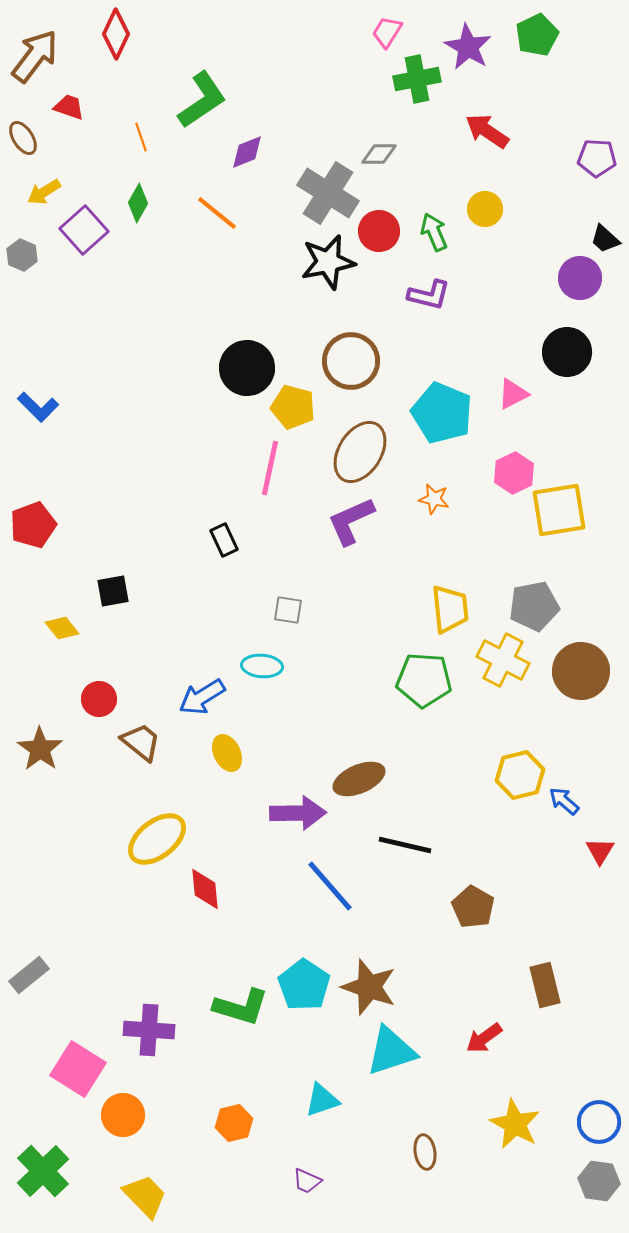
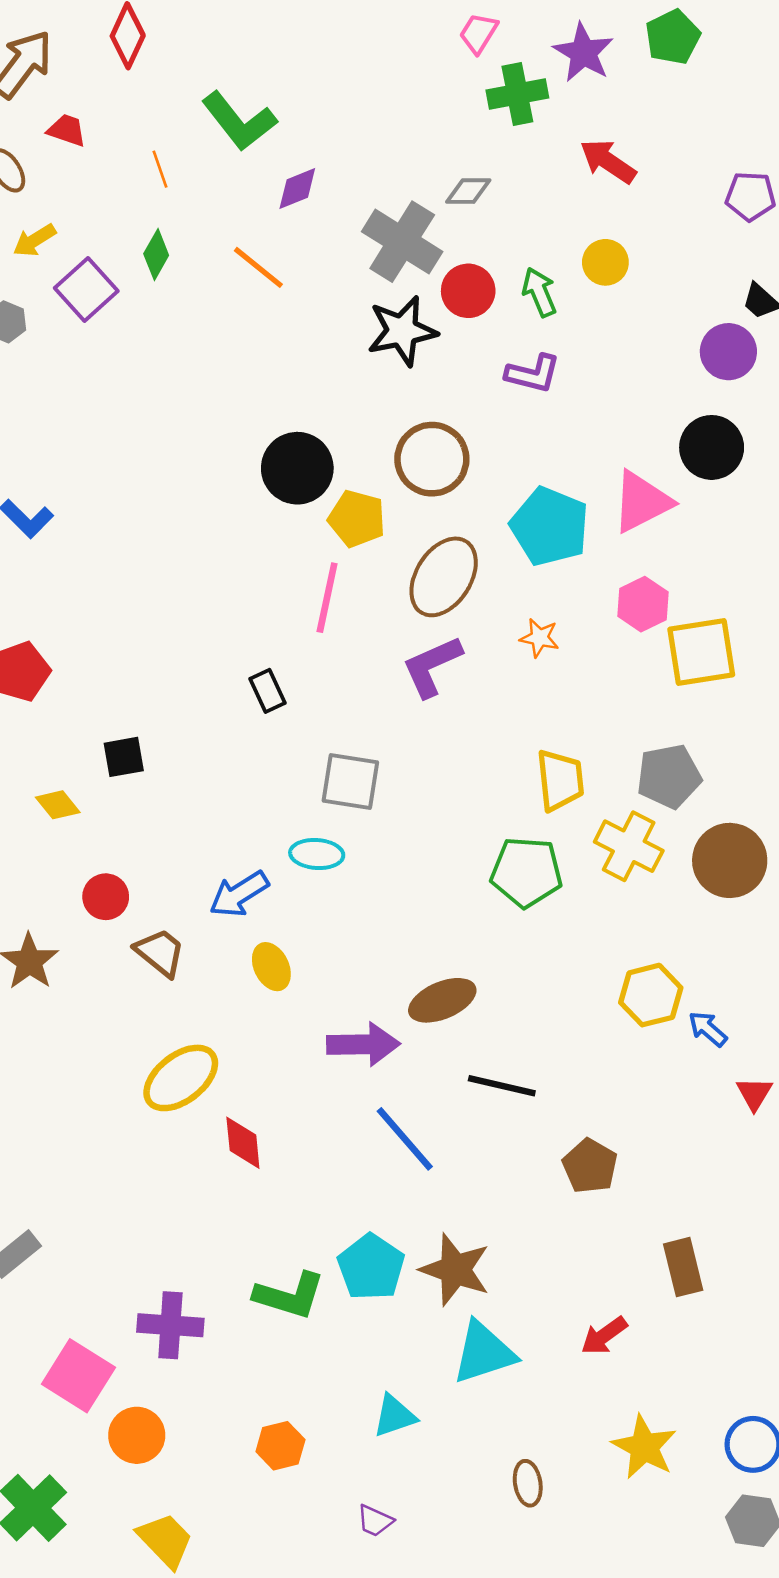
green L-shape: (202, 100) -> (239, 121), turned 86
pink triangle: (513, 394) -> (642, 502), size x1.6
gray square: (288, 610) -> (350, 781), size x1.6

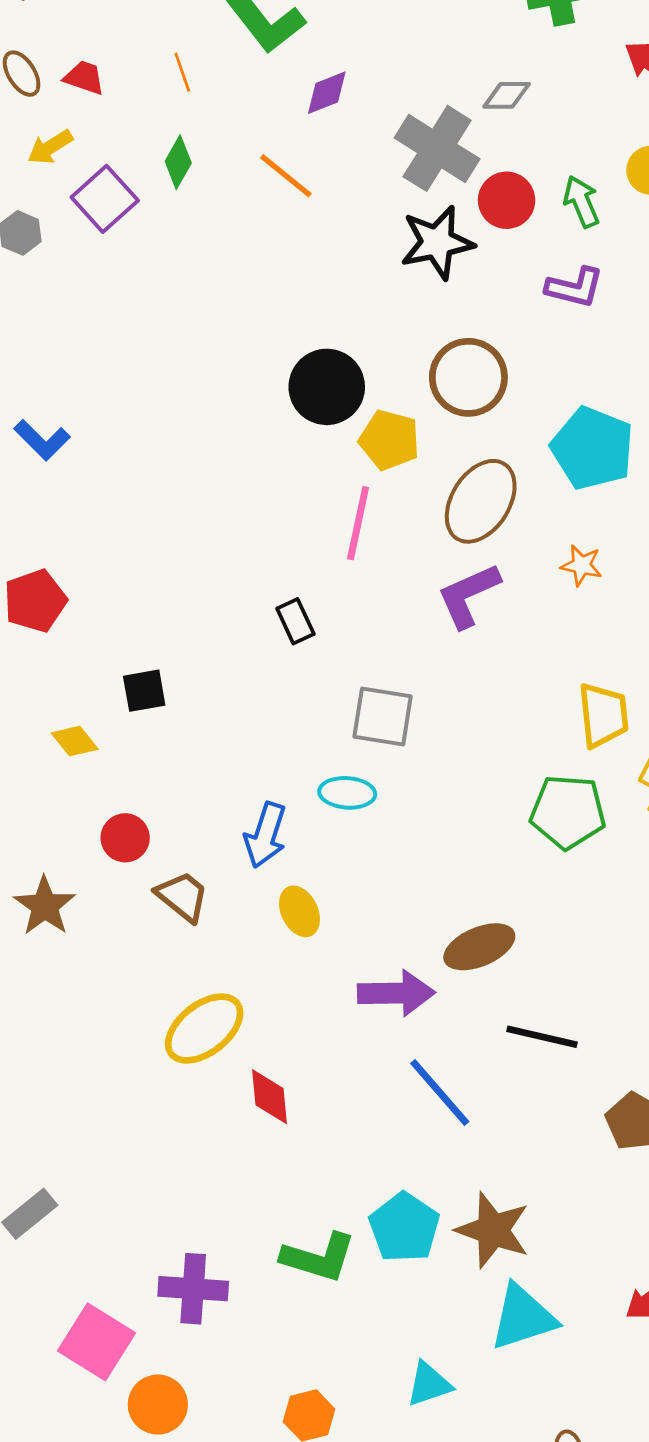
red trapezoid: (67, 130) -> (84, 78), moved
blue arrow: (239, 894) -> (265, 835), turned -40

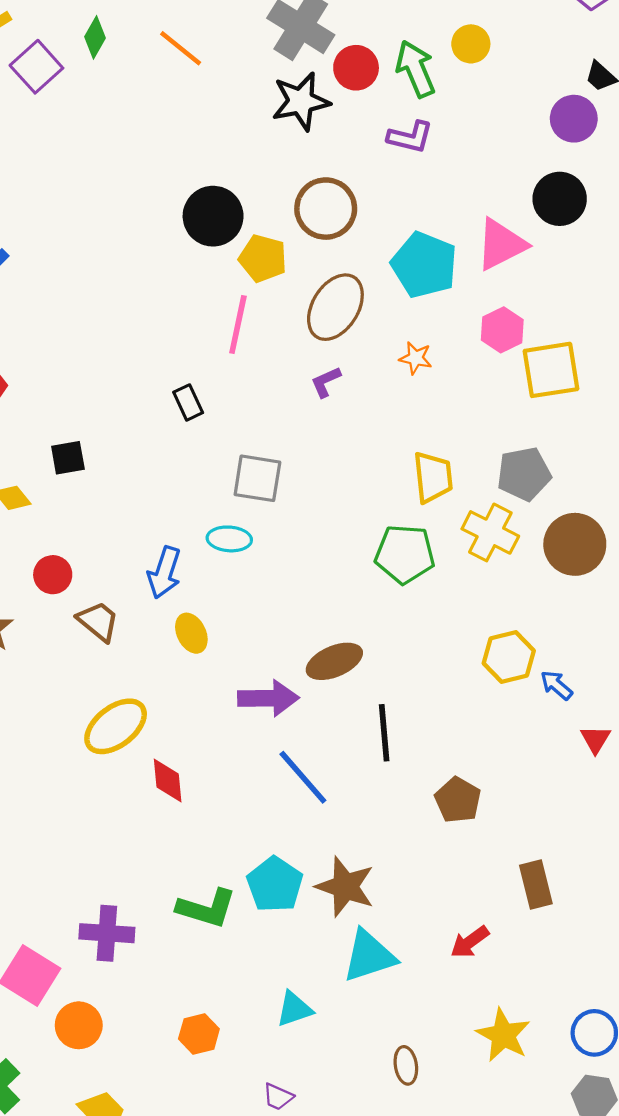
green arrow: (581, 202) -> (416, 69), size x1.4
purple L-shape: (468, 595) -> (326, 382), size x0.6
black line: (542, 1037) -> (384, 733), turned 72

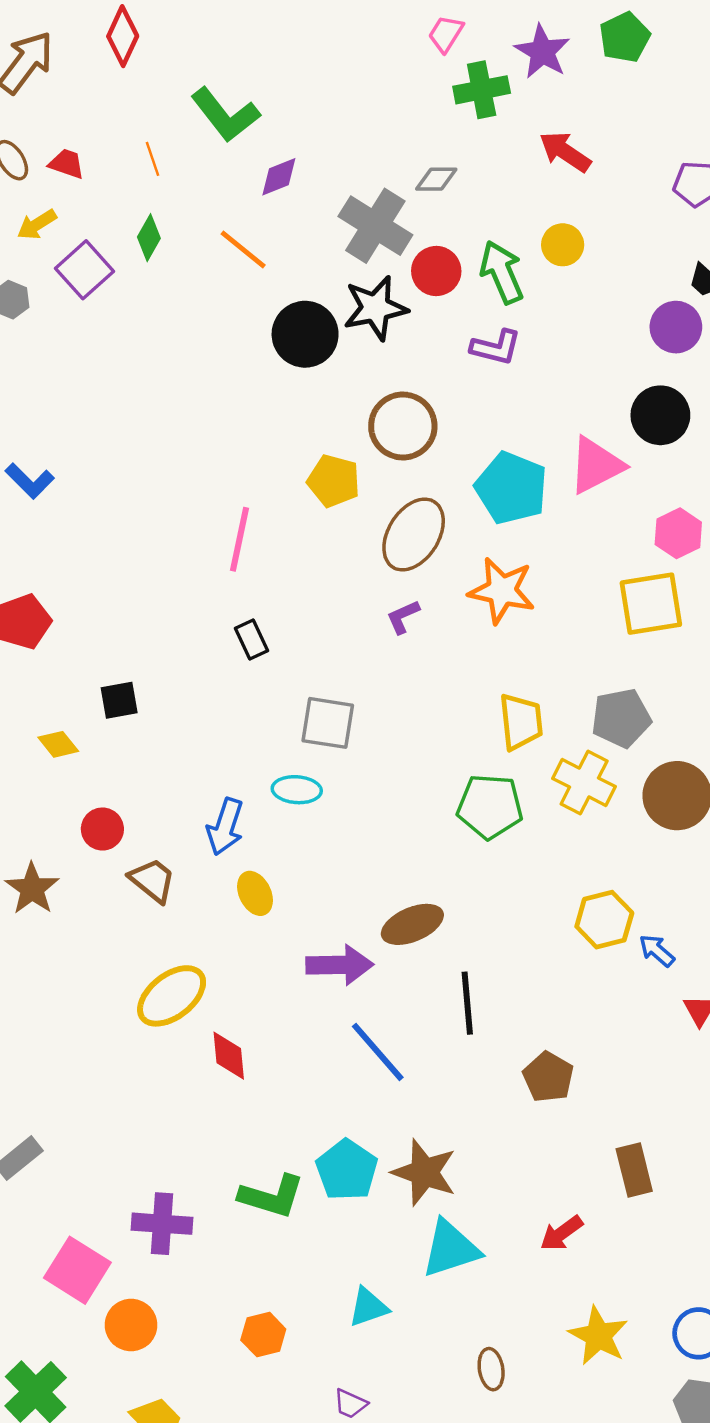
black circle: (213, 216) -> (305, 334), moved
pink line: (238, 324) -> (240, 539), moved
pink hexagon: (502, 330) -> (678, 533), moved
orange star: (416, 358) -> (502, 591), size x1.8

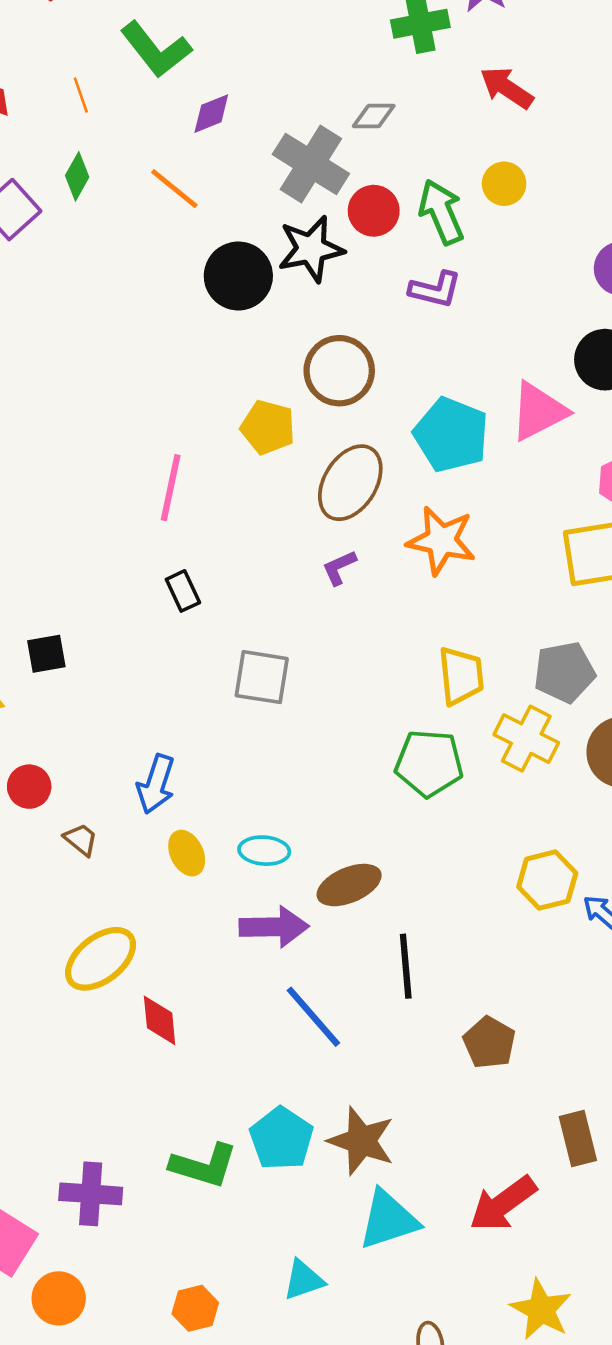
cyan ellipse: (297, 790) -> (264, 851), moved
brown trapezoid: (152, 880) -> (81, 839), size x0.7
red arrow: (561, 1233) -> (503, 1204), size x1.5

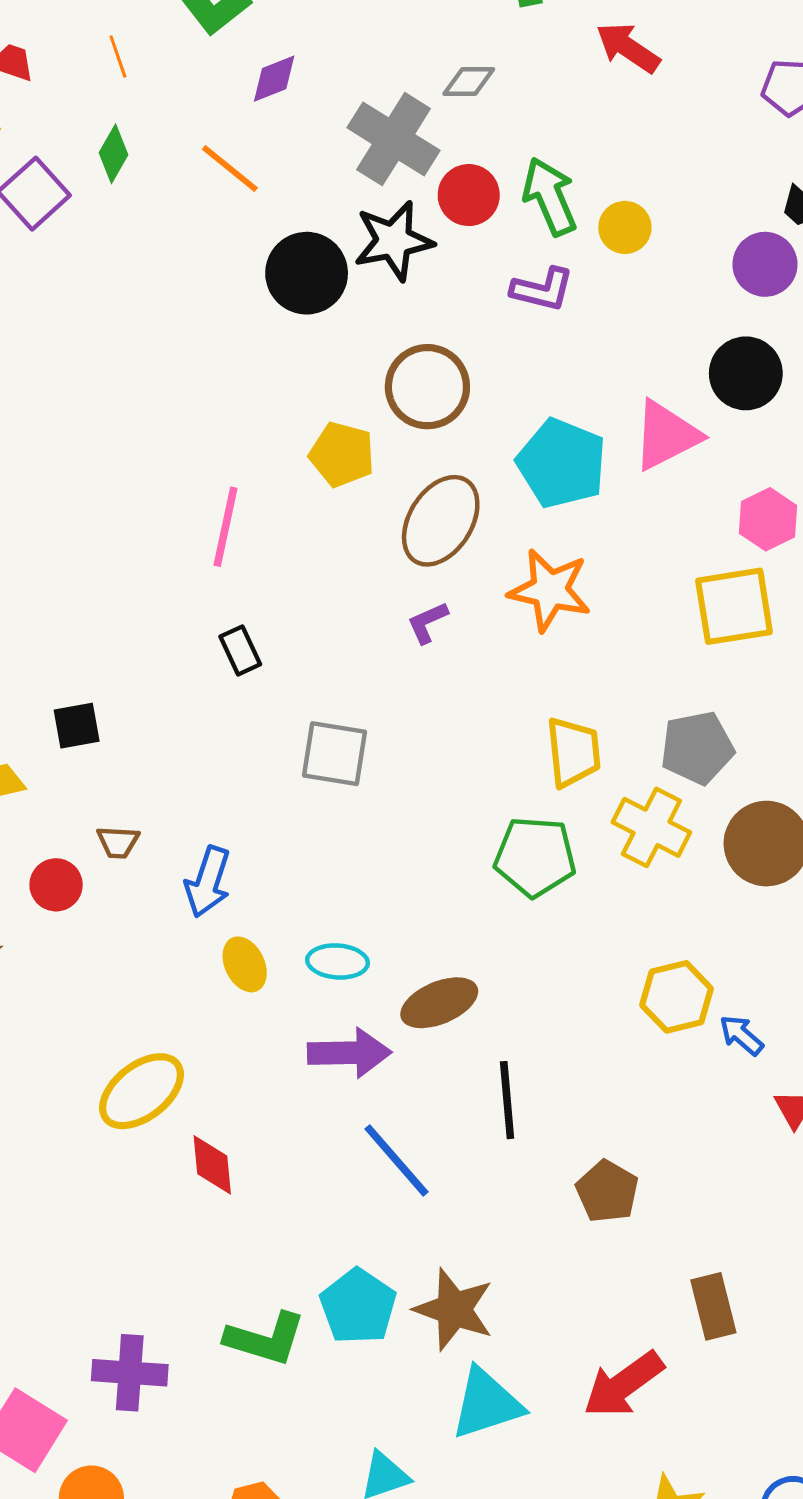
yellow circle: (504, 184) -> (625, 227), moved
brown trapezoid: (81, 839) -> (118, 842), moved, turned 144

